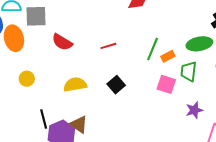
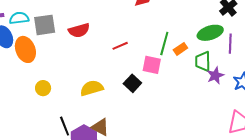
red semicircle: (62, 42) -> (79, 30), moved, turned -40
pink square: (166, 84) -> (152, 65), moved
purple star: (194, 110) -> (215, 75), moved

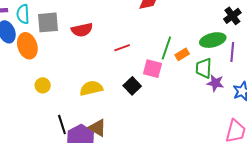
cyan semicircle: (19, 18) -> (23, 14), turned -90
purple star: (215, 75) -> (215, 83), turned 30

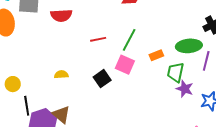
green line: (166, 48) -> (129, 40), moved
yellow circle: (43, 85) -> (13, 84), moved
yellow semicircle: (91, 88) -> (61, 74), size x0.6

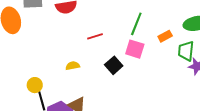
red line: (98, 39) -> (95, 36), moved
yellow circle: (13, 84) -> (35, 85), moved

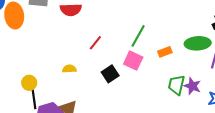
red line: (95, 36) -> (95, 43), turned -42
green trapezoid: (186, 51) -> (176, 85), moved

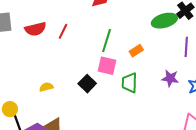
red line: (95, 43) -> (63, 31), moved
green ellipse: (198, 43) -> (164, 21), moved
green trapezoid: (176, 85) -> (129, 83), moved

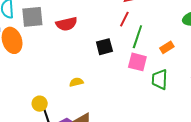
red line: (63, 31) -> (124, 19), moved
black square: (87, 84) -> (104, 47), moved, turned 30

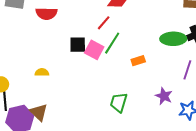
pink square: (137, 62) -> (94, 50), moved
green trapezoid: (160, 79) -> (119, 102), moved

